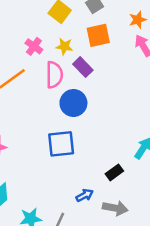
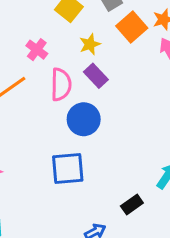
orange square: (98, 35) -> (132, 27), moved, turned -30
yellow star: (64, 46) -> (90, 44), moved, turned -30

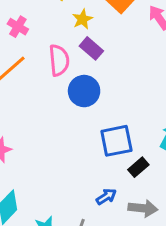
pink cross: (37, 50) -> (18, 27), moved
blue square: (68, 169) -> (116, 141), moved

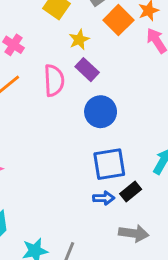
blue circle: (84, 91) -> (101, 112), moved
blue arrow: (106, 197) -> (104, 198), moved, turned 30

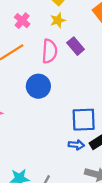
yellow star: (79, 40) -> (58, 20), moved
blue circle: (101, 112) -> (38, 86), moved

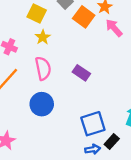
purple rectangle: (76, 46) -> (81, 73), moved

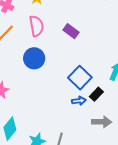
blue square: (93, 124) -> (80, 78), turned -30

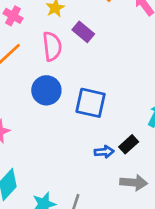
purple rectangle: (71, 31) -> (83, 32), moved
blue square: (80, 78) -> (91, 103), moved, turned -35

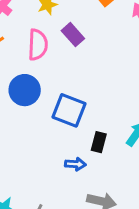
black rectangle: (129, 144) -> (99, 142), moved, turned -42

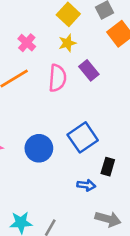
blue circle: (25, 90) -> (39, 148), moved
blue square: (69, 110) -> (83, 137), turned 32

